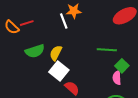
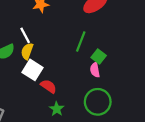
white line: (64, 21) -> (25, 35), moved
green line: (107, 50) -> (81, 41), turned -66

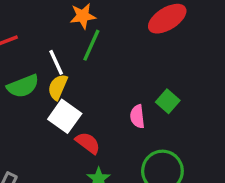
green line: (81, 41) -> (91, 45), moved
pink semicircle: (95, 70) -> (137, 116), moved

